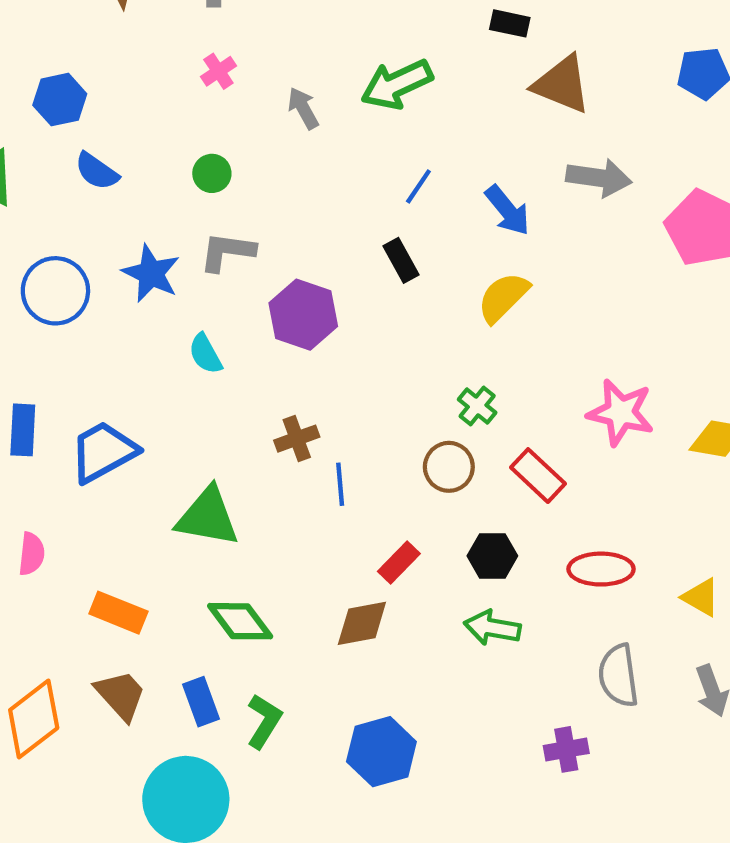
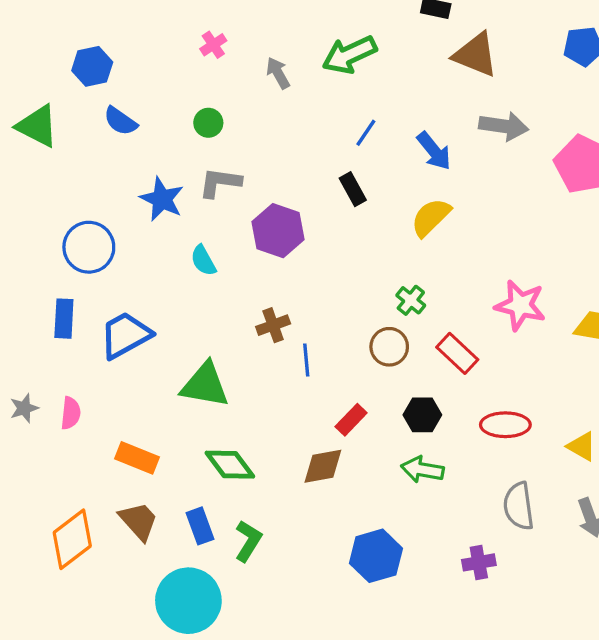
blue circle: (55, 291) -> (89, 247), moved
blue hexagon: (381, 752) -> (376, 556), moved

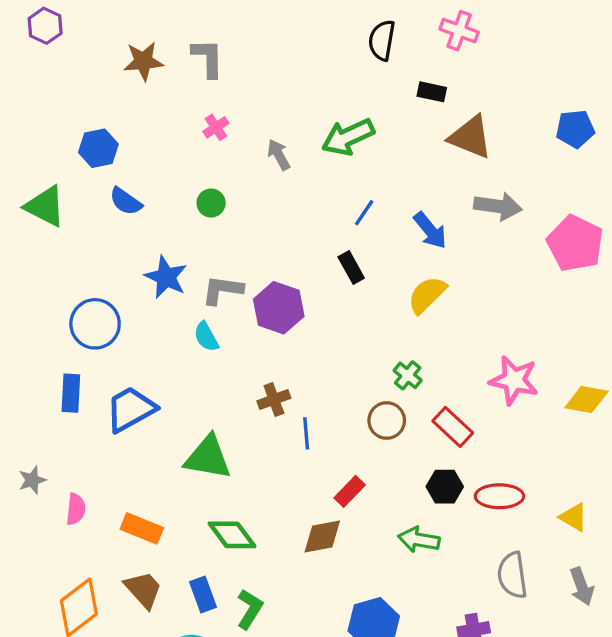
gray L-shape: (220, 182) -> (222, 290), moved
pink semicircle: (71, 413) -> (76, 509), moved
black hexagon: (422, 415) -> (445, 487), moved

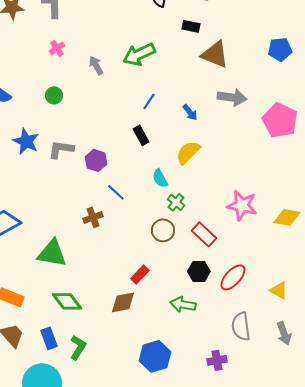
blue arrow: (430, 230) -> (190, 112), size x0.7
purple hexagon: (279, 308) -> (96, 160), size x0.7
cyan semicircle: (206, 337) -> (160, 178), moved
blue line: (306, 433) -> (116, 192), moved, turned -42
red ellipse: (499, 496) -> (233, 277), turned -48

